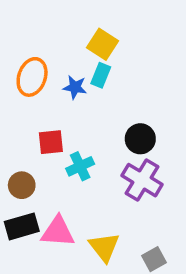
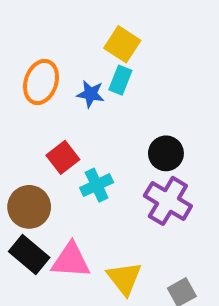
red square: (51, 142) -> (63, 157), turned -32
brown circle: (22, 185) -> (29, 207), size x1.4
black rectangle: (22, 226) -> (29, 254), turned 56

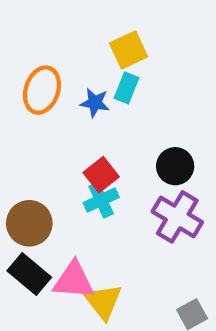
yellow square: (122, 44) -> (129, 50), turned 32
red square: (63, 157) -> (101, 175), moved
yellow triangle: (124, 278) -> (103, 301), moved

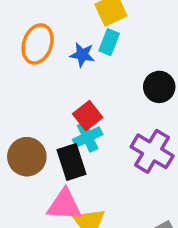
black circle: (175, 166) -> (159, 87), moved
black rectangle: (29, 274) -> (72, 162), moved, turned 32

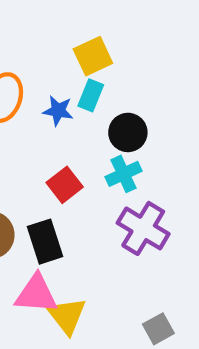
black circle: (159, 87) -> (128, 132), moved
cyan cross: (88, 137) -> (124, 174), moved

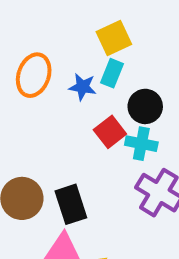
cyan cross: (124, 174) -> (141, 144), turned 36
red square: (65, 185) -> (110, 132), moved

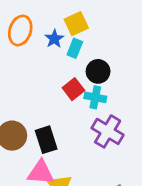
orange ellipse: (34, 75) -> (20, 30), moved
blue star: (83, 87) -> (54, 39), moved, turned 30

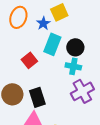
cyan rectangle: (75, 48) -> (52, 44), moved, size x1.5
red square: (73, 89) -> (29, 60), moved
purple cross: (108, 131) -> (82, 91), turned 30

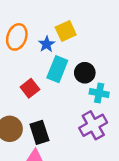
cyan cross: (73, 66) -> (99, 93), moved

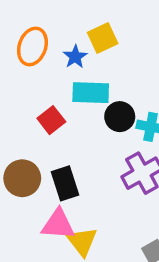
cyan rectangle: (57, 69) -> (91, 93), turned 70
black circle: (85, 73) -> (120, 117), moved

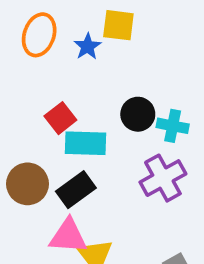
yellow square: (103, 38) -> (118, 25), turned 32
cyan rectangle: (91, 93) -> (86, 143), moved
black rectangle: (65, 183) -> (76, 190), turned 72

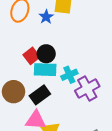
black circle: (138, 114) -> (46, 54), moved
cyan cross: (173, 126) -> (69, 75), moved, turned -35

